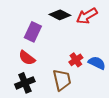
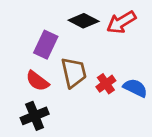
brown trapezoid: (62, 80) -> (74, 73), moved

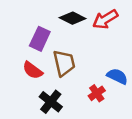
red cross: (106, 84) -> (97, 93), moved
black cross: (35, 116) -> (51, 102), moved, turned -30

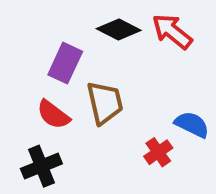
red arrow: (105, 19) -> (172, 31), turned 70
black cross: (51, 102) -> (41, 166), moved, turned 30

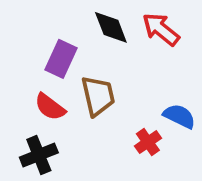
black diamond: (119, 29) -> (111, 27), turned 42

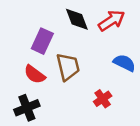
red arrow: (161, 29) -> (112, 21), turned 108
blue semicircle: (179, 116) -> (124, 63), moved

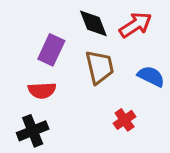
brown trapezoid: (68, 67) -> (100, 67), moved
red semicircle: (35, 74) -> (42, 90), turned -40

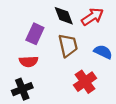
red cross: (125, 120) -> (85, 82), size x1.5

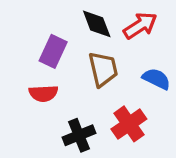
black cross: (22, 89) -> (79, 135), moved

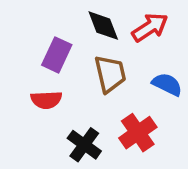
black cross: (79, 135) -> (84, 145), turned -32

